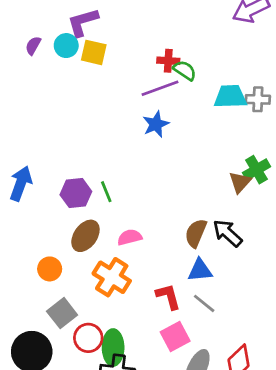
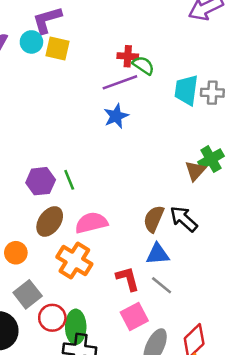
cyan trapezoid: (230, 97) -> (186, 90), turned -80
pink semicircle: (130, 237) -> (91, 223), size x1.4

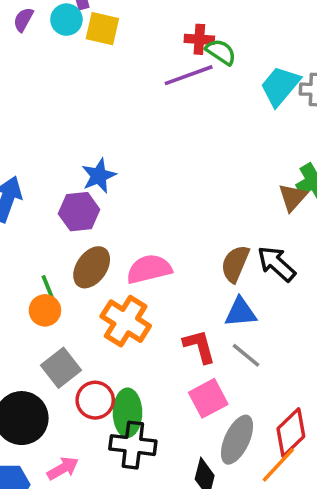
cyan trapezoid: (186, 90) -> (280, 86), turned 32
blue star: (116, 116) -> (99, 176), moved
green line: (69, 180) -> (49, 289), moved

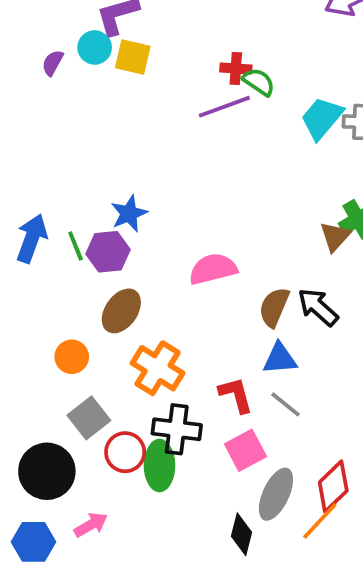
purple semicircle: (23, 20) -> (53, 63), moved
pink semicircle: (149, 269) -> (213, 269), moved
green line: (49, 289) -> (76, 246), moved
black cross: (133, 445) -> (177, 429), moved

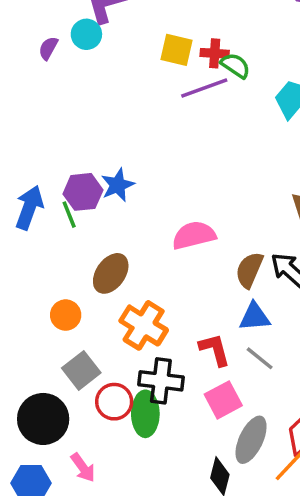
yellow square: (133, 57) -> (177, 50), moved
purple hexagon: (108, 252) -> (83, 192), moved
pink arrow: (91, 525) -> (83, 467), turned 84

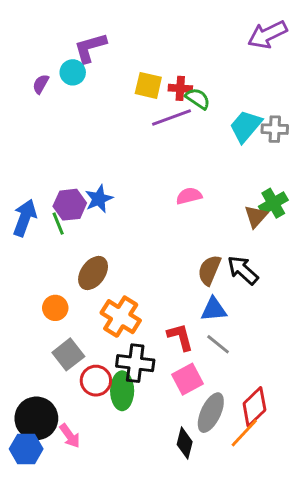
pink semicircle: (194, 235) -> (189, 196), moved, size x0.7
black circle: (43, 419) -> (36, 418), moved

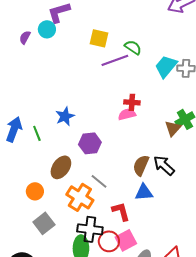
red cross: (180, 88) -> (132, 102), moved
purple hexagon: (70, 205) -> (90, 143), moved
gray line: (218, 344) -> (99, 181), moved
red circle: (96, 381) -> (109, 241), moved

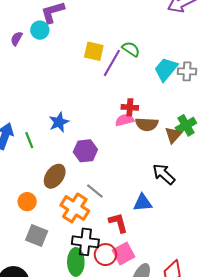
yellow square: (99, 38) -> (94, 51), moved
purple line: (115, 60) -> (112, 63), turned -40
brown semicircle: (141, 165) -> (147, 124), moved, turned -110
gray square: (44, 223) -> (37, 235), turned -30

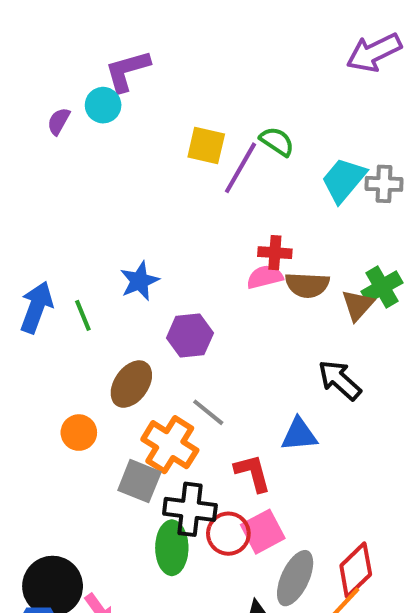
gray square: (37, 235) -> (139, 481), moved

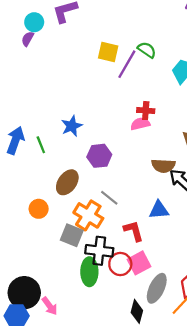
cyan circle: (103, 105) -> (34, 22), moved
brown semicircle: (307, 285) -> (163, 166), moved

